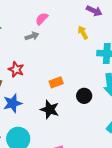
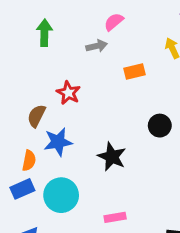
orange rectangle: (56, 82) -> (134, 72), moved
black circle: (84, 96) -> (160, 126), moved

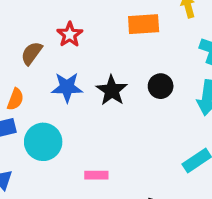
orange rectangle: (134, 72) -> (144, 24), size x1.4
blue star: (58, 142) -> (67, 87), moved
black star: (112, 157) -> (112, 90), moved

